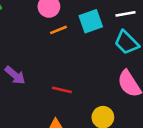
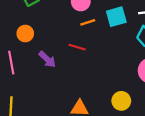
red line: (62, 90) -> (77, 47), moved

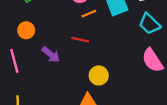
yellow circle: (121, 101) -> (99, 75), moved

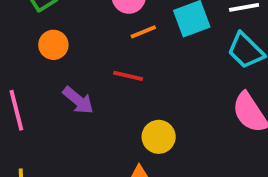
orange circle: (26, 30) -> (53, 45), moved

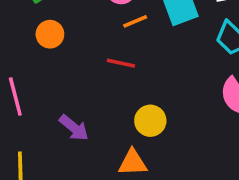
purple arrow: (78, 100) -> (74, 128), moved

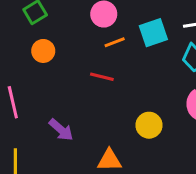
yellow circle: (150, 121) -> (149, 125), moved

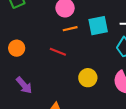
orange circle: (43, 51) -> (17, 48), moved
yellow circle: (149, 125) -> (88, 78), moved

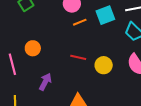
red line: (58, 52) -> (78, 57), moved
purple arrow: (24, 85) -> (45, 82), turned -102

